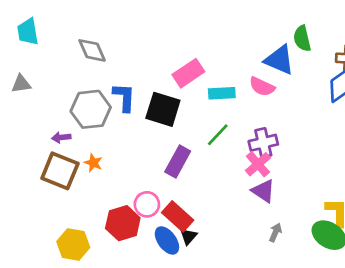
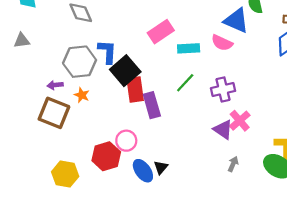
black square: (163, 109) -> (125, 71), moved, turned 32
purple rectangle: (178, 162) -> (152, 105), turned -45
orange star: (93, 163) -> (82, 95), moved
pink cross: (258, 164) -> (240, 121), moved
red rectangle: (178, 216) -> (135, 90), moved, turned 40

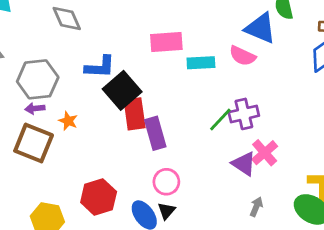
pink rectangle: (161, 32) -> (166, 42), turned 30
blue L-shape: (107, 52) -> (100, 67), turned 90
gray hexagon: (80, 62) -> (38, 79), moved
green line: (185, 83) -> (220, 119), moved
pink circle: (126, 141) -> (166, 182), moved

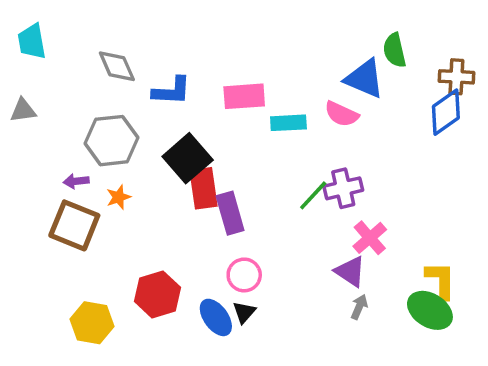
blue L-shape: (100, 67) -> (172, 91), moved
gray hexagon: (38, 79) -> (111, 141), moved
orange star: (68, 121) -> (119, 197), turned 30
purple triangle: (244, 164) -> (350, 271), moved

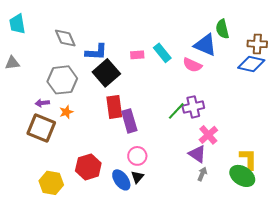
pink rectangle: (244, 96) -> (137, 55), size x0.6
blue diamond: (446, 112) -> (251, 64), turned 48
cyan rectangle: (288, 123) -> (162, 53), moved, turned 54
black square: (188, 158) -> (106, 73), moved

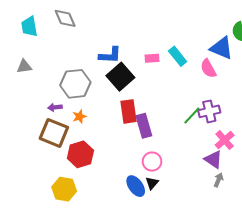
gray diamond: (65, 38) -> (65, 18), moved
pink semicircle: (192, 65) -> (208, 68), turned 36
red hexagon: (88, 167) -> (80, 154), moved

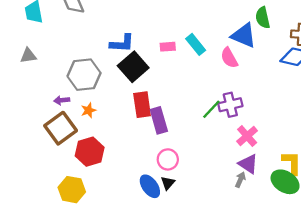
brown square: (54, 133) -> (61, 128), turned 32
purple triangle: (213, 159) -> (248, 164), moved

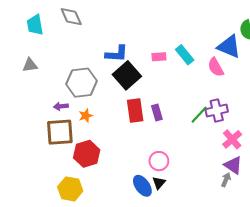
purple rectangle: (159, 120) -> (157, 113), moved, size x0.7
brown square: (61, 128) -> (60, 132), turned 32

